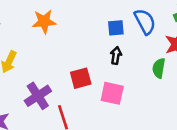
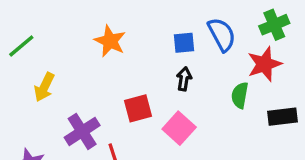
orange star: (44, 21) -> (110, 41), moved, turned 30
pink square: (112, 93) -> (179, 128), turned 30

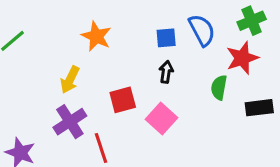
yellow arrow: (44, 87) -> (70, 80), moved

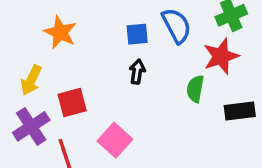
red square: (123, 100) -> (72, 102), moved
pink square: (162, 119) -> (115, 140), moved

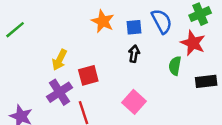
orange star: (60, 32) -> (103, 21), moved
red star: (221, 56) -> (193, 43), turned -30
pink square: (115, 140) -> (134, 102), moved

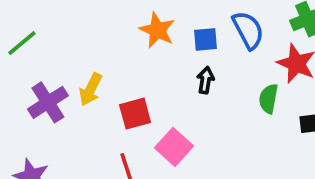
purple cross: (59, 92) -> (48, 102), moved
pink square: (134, 102) -> (174, 147), moved

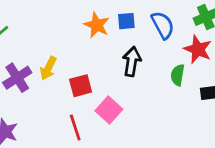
blue square: (205, 39) -> (126, 21), moved
black arrow: (205, 80) -> (132, 61), size x1.5

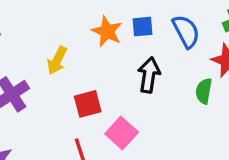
yellow arrow: (48, 68) -> (57, 60), moved

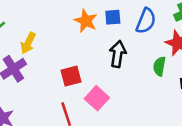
blue semicircle: (186, 31) -> (146, 21), turned 50
yellow arrow: (57, 60) -> (28, 43), moved

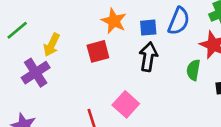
blue square: (113, 17) -> (148, 28), moved
red square: (71, 76) -> (98, 51), moved

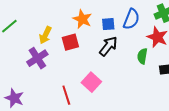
yellow arrow: (52, 45) -> (45, 35), moved
black arrow: (148, 57) -> (108, 46), turned 30
purple cross: (36, 73) -> (37, 58), moved

